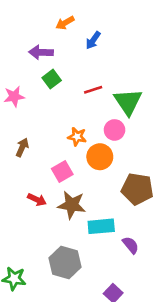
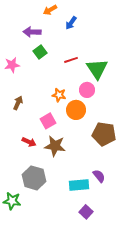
cyan rectangle: (101, 226) -> (79, 185), moved
gray hexagon: (65, 262) -> (34, 178), moved

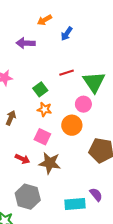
green square: (40, 52) -> (40, 89), moved
orange star: (59, 95) -> (44, 109), moved
pink square: (48, 121) -> (42, 137), turned -35

